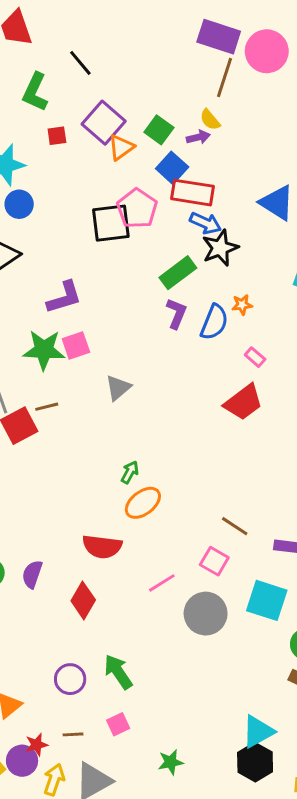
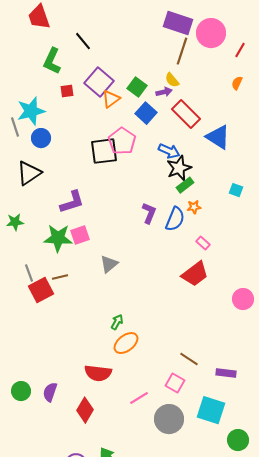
red rectangle: (192, 193) -> (186, 114), moved, turned 36
green rectangle: (178, 273) -> (185, 185), moved, size x0.7

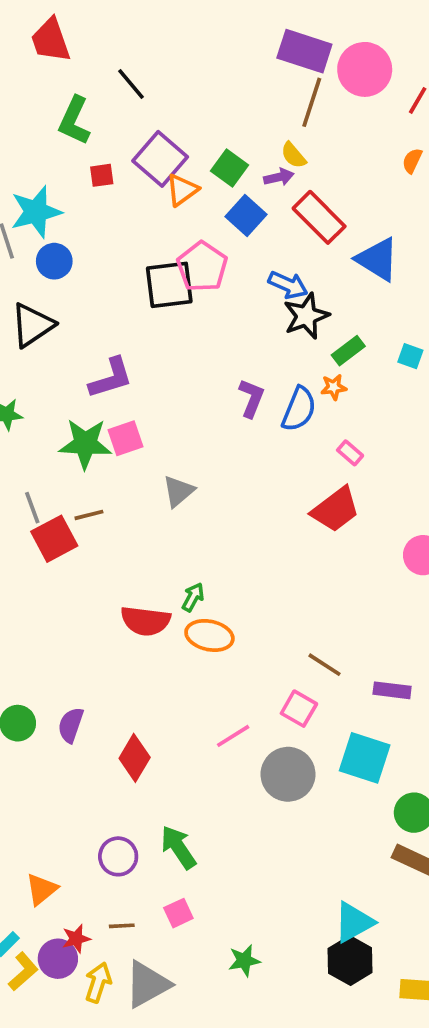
green rectangle: (185, 185) -> (348, 351), moved
orange ellipse: (126, 343) -> (209, 635), turned 50
red semicircle: (98, 373) -> (146, 621), moved

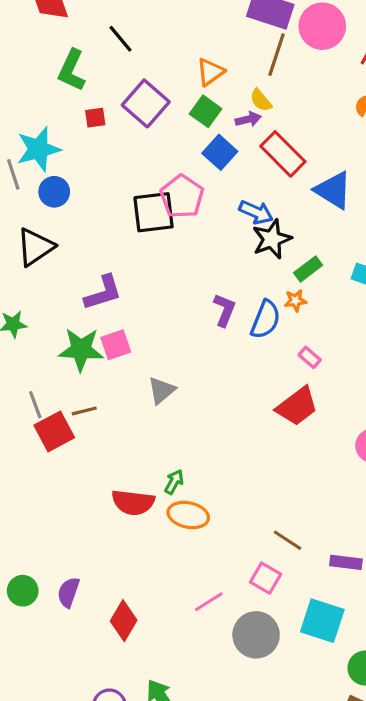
orange triangle: (182, 190) -> (210, 72), moved

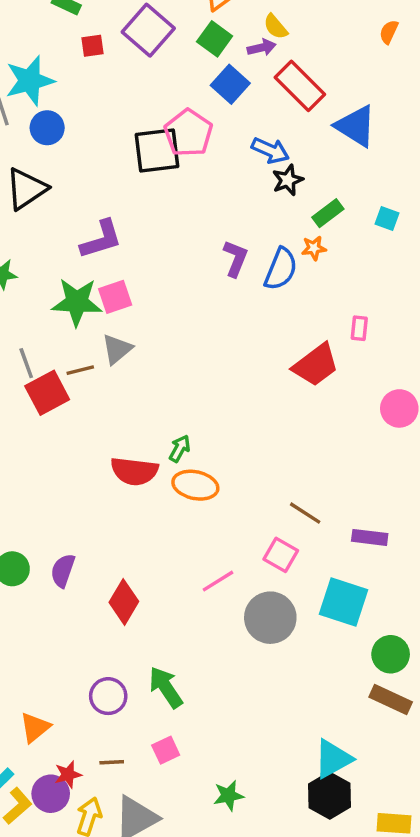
black star: (272, 239) -> (288, 180), size x0.7
pink rectangle: (310, 357) -> (359, 328), moved, turned 55
gray triangle: (161, 390) -> (117, 349), moved

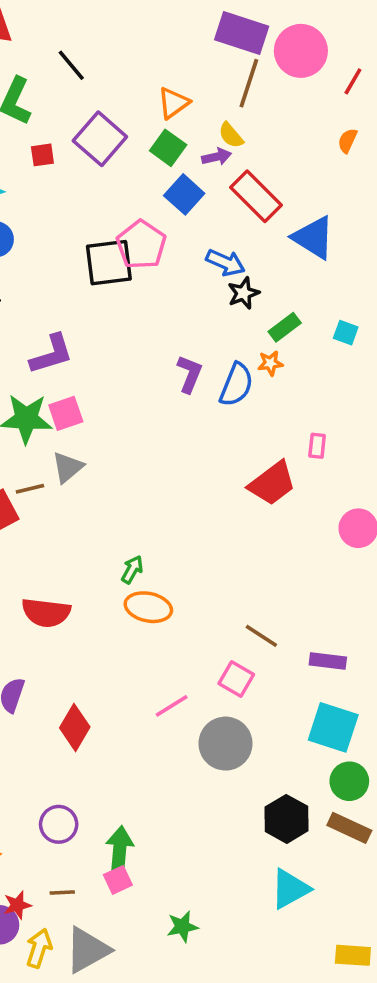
red semicircle: (134, 471) -> (46, 613), moved
cyan square: (344, 602) -> (333, 727), moved
green arrow: (166, 687) -> (120, 849), moved, turned 39
black hexagon: (330, 795) -> (287, 819), moved

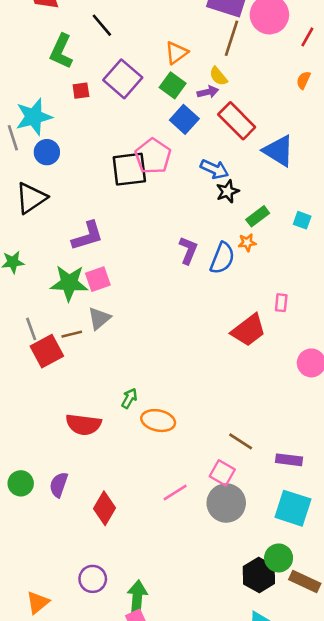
green arrow: (132, 569) -> (129, 398), moved
gray circle: (226, 744) -> (226, 503), moved
green circle: (349, 781) -> (279, 558), moved

